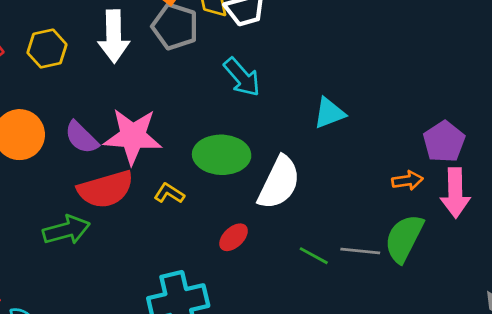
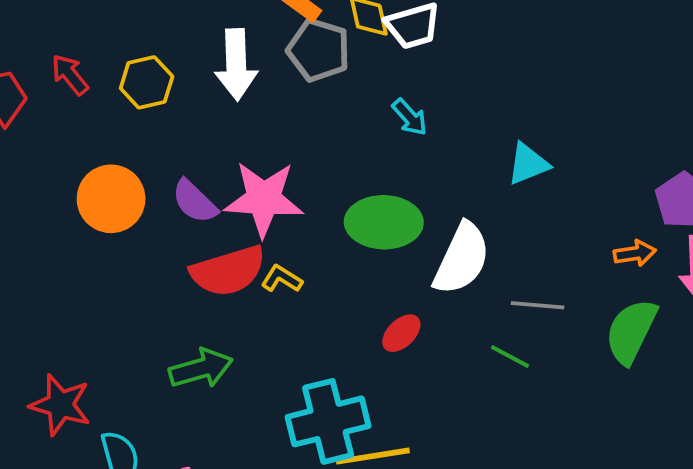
cyan arrow: (242, 77) -> (410, 117), size x0.7
yellow L-shape: (169, 193) -> (282, 279), moved
green arrow: (66, 230) -> (201, 368), moved
gray line: (360, 251) -> (538, 305), moved

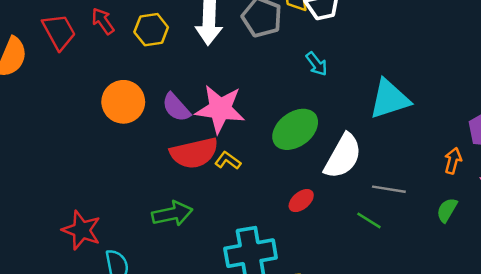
cyan triangle: (528, 164) -> (389, 99), size x1.5
green ellipse: (384, 222) -> (295, 129), turned -42
orange arrow: (635, 253) -> (453, 161), turned -70
green semicircle: (631, 331) -> (447, 210), size x0.6

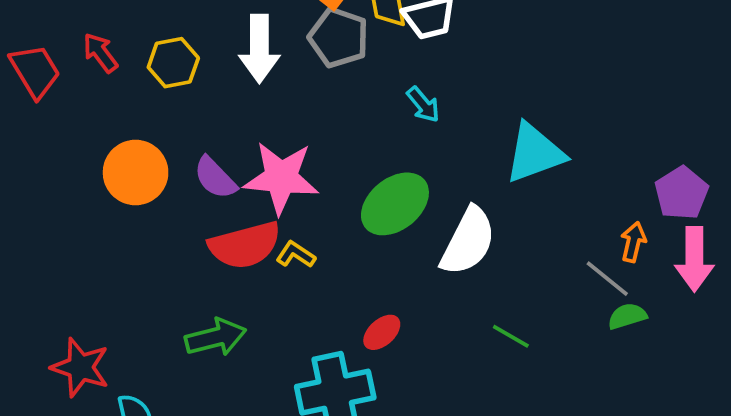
gray line: (389, 189) -> (607, 279), moved, turned 32
red ellipse: (301, 201) -> (382, 332), moved
green semicircle: (447, 210) -> (627, 316), turned 45

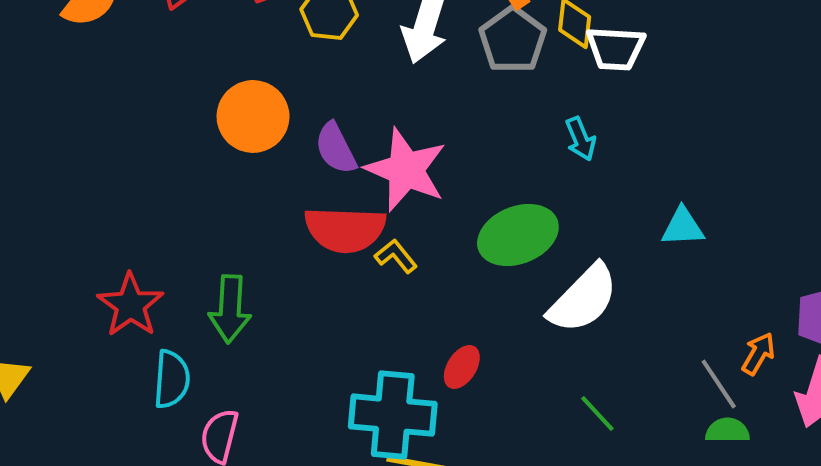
cyan triangle: (535, 153) -> (683, 227), size x0.6
red ellipse: (382, 332) -> (462, 367), turned -33
green arrow: (216, 337) -> (230, 309), moved, turned 90

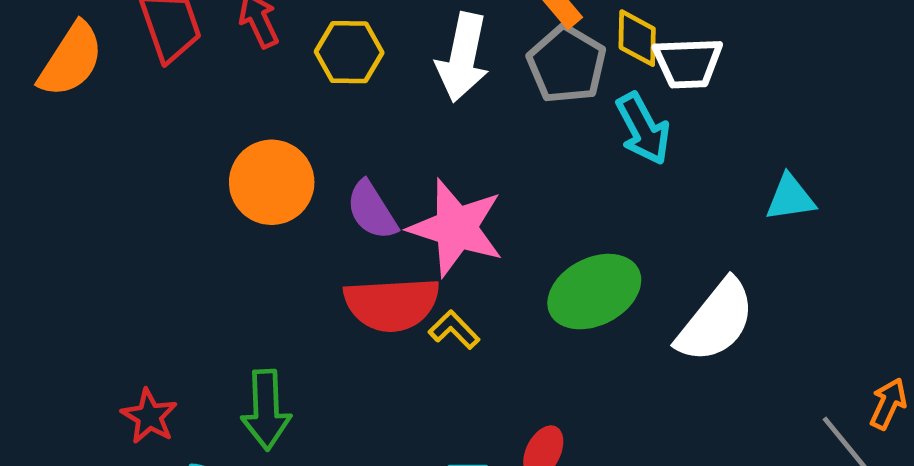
cyan arrow: (581, 139) -> (643, 129), moved, size x1.4
cyan triangle: (683, 227) -> (790, 198), moved
white semicircle: (583, 299) -> (716, 321), moved
red star: (130, 305) -> (149, 416), size x0.7

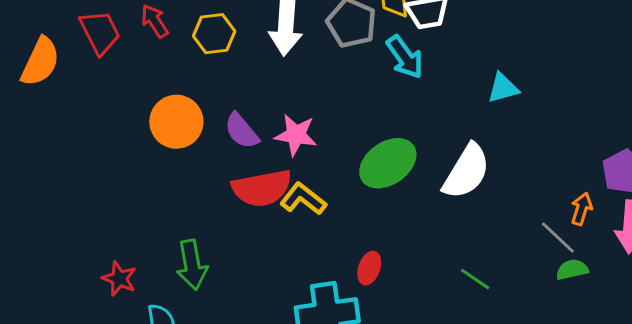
pink star: (456, 228) -> (296, 135), size x0.7
yellow L-shape: (454, 330) -> (303, 199), size x1.4

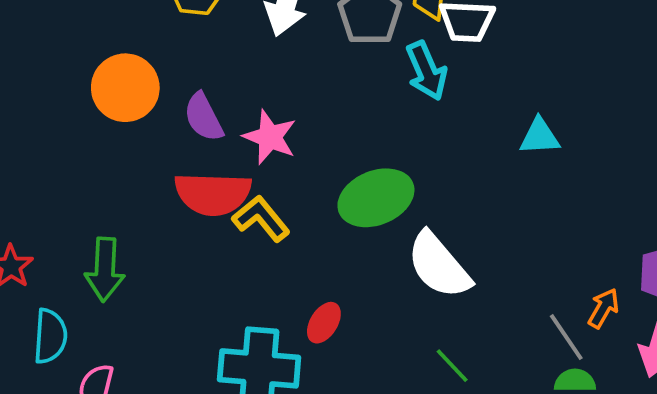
white semicircle: (466, 172) -> (439, 265), moved, turned 96

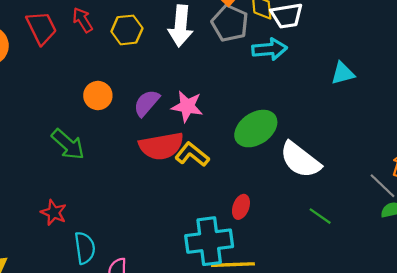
cyan arrow: (426, 71) -> (269, 49), turned -60
orange circle: (125, 88) -> (98, 96), size x0.7
purple semicircle: (204, 117) -> (147, 103), turned 80
green arrow: (105, 269) -> (68, 144), moved, turned -39

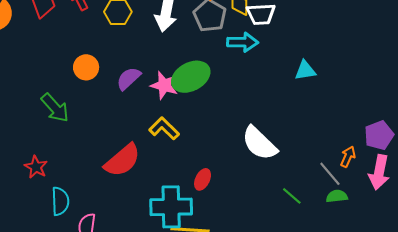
green ellipse: (256, 129) -> (191, 77), moved
red semicircle: (161, 146) -> (122, 160), moved, turned -36
green line: (320, 216) -> (292, 196), moved

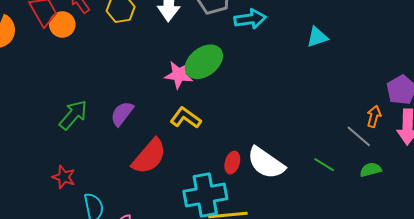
orange circle: (86, 67) -> (62, 24), moved
purple semicircle: (129, 79) -> (122, 114), moved
green arrow: (55, 108) -> (73, 115), turned -88
white semicircle: (259, 143) -> (266, 163), moved
green semicircle: (337, 196) -> (371, 170), moved

